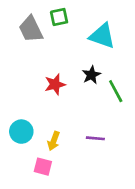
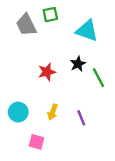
purple line: (95, 138) -> (81, 118), turned 63
yellow arrow: (54, 141) -> (53, 112), moved

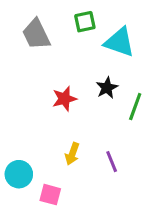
green square: (50, 15) -> (85, 22), moved
green line: (98, 78) -> (135, 107), turned 48
cyan circle: (18, 112) -> (19, 174), moved

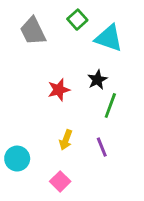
green square: (85, 22) -> (77, 20), turned -30
green line: (135, 107) -> (110, 106), moved
pink square: (50, 195) -> (60, 181), moved, turned 30

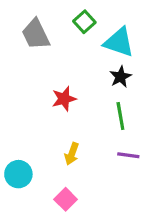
black star: (97, 80) -> (120, 77), moved
green line: (110, 106) -> (120, 116), turned -30
purple line: (102, 147) -> (128, 155), moved, turned -60

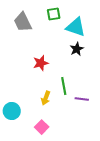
green square: (84, 22) -> (54, 14), turned 32
green line: (120, 116) -> (64, 86), moved

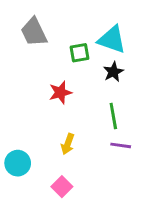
green square: (54, 14) -> (79, 53), moved
green line: (64, 86) -> (113, 116), moved

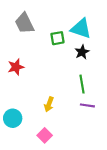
red star: (60, 92) -> (16, 67), moved

